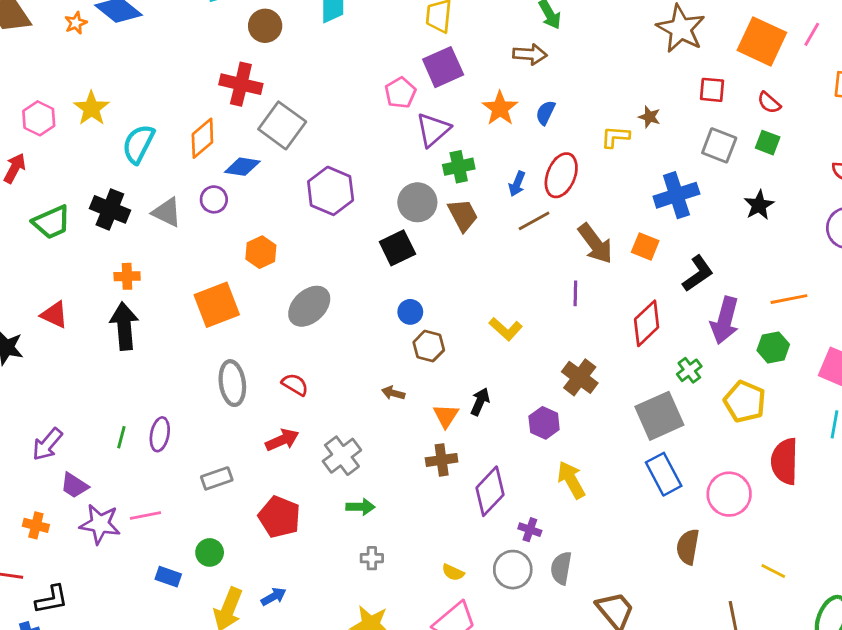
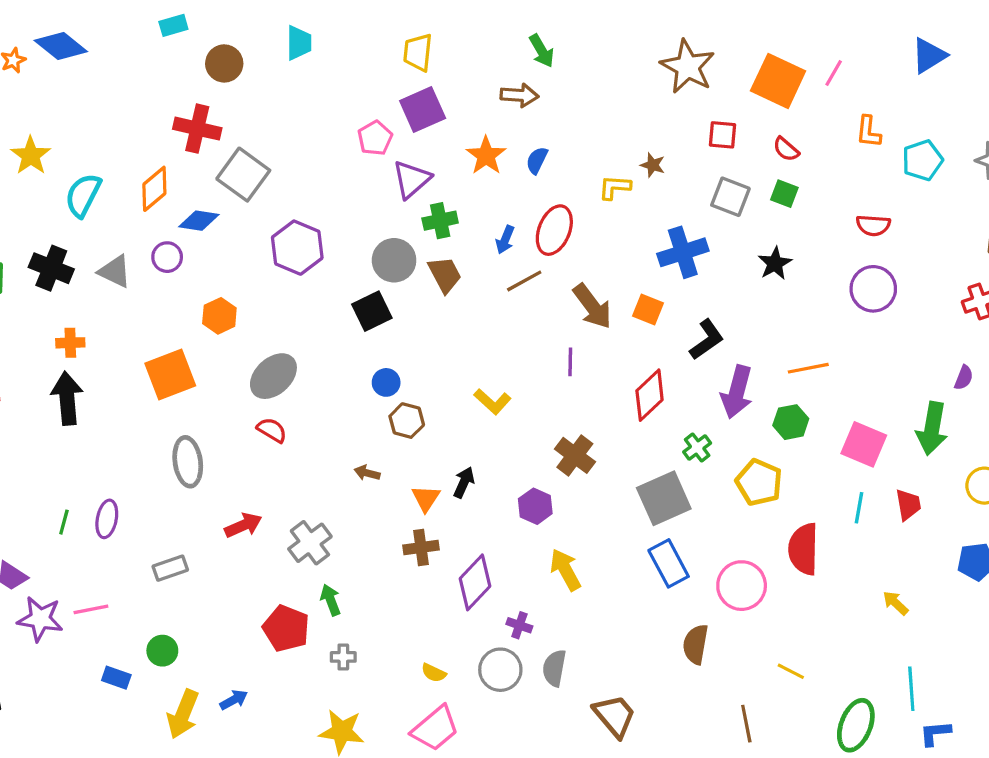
red semicircle: (295, 384) -> (272, 430), moved
green arrow: (360, 507) -> (331, 600), turned -112
red pentagon: (279, 517) -> (286, 628), moved

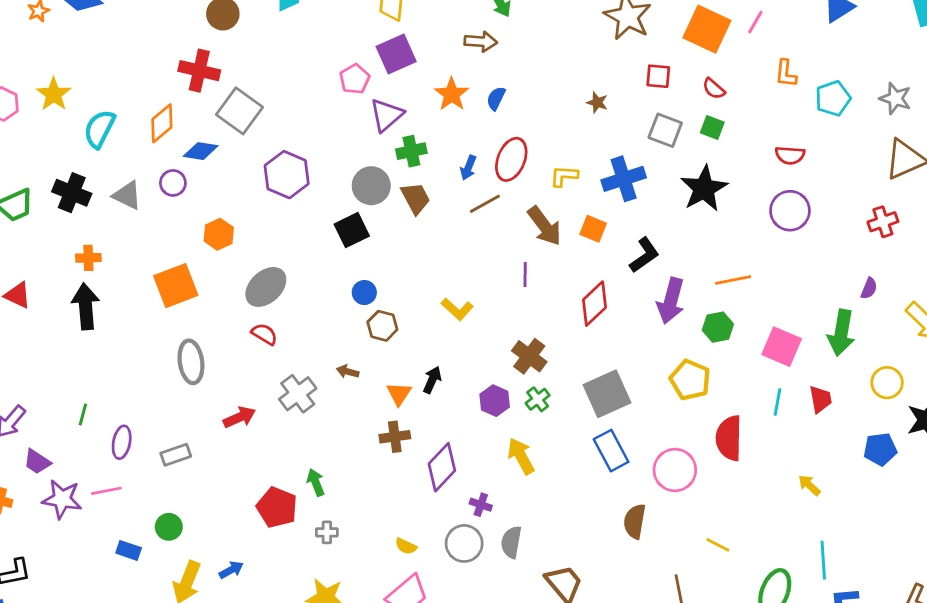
yellow L-shape: (615, 187) -> (564, 176), moved
black star: (775, 263) -> (704, 189), size x1.6
green cross: (697, 448) -> (538, 399), moved
purple ellipse: (107, 519) -> (122, 442), moved
gray cross: (310, 543) -> (298, 394), moved

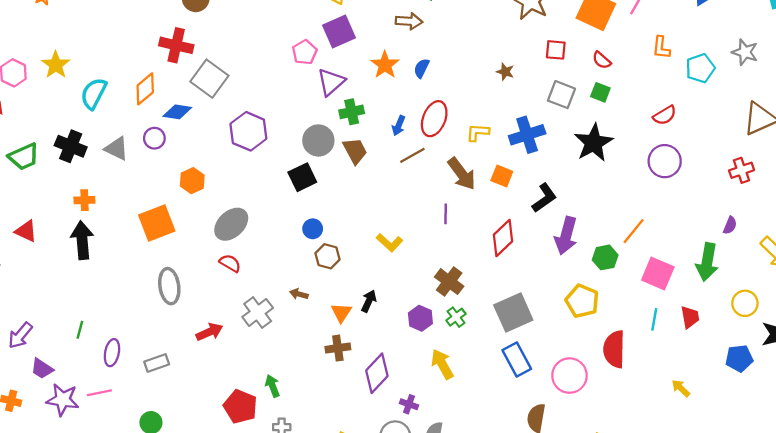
gray star: (895, 98) -> (745, 52), moved
red semicircle: (790, 155) -> (665, 115), turned -35
orange line: (733, 280) -> (634, 231), moved, turned -40

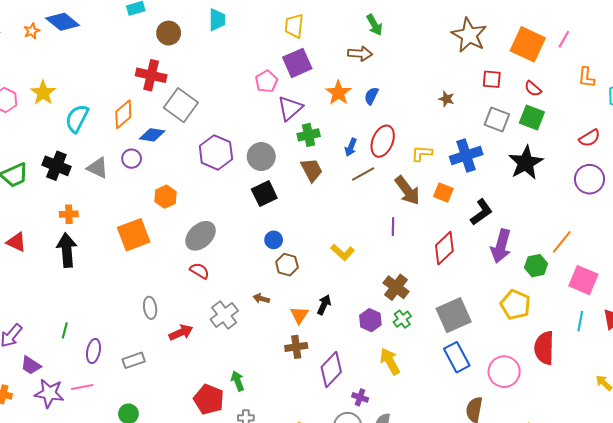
green square: (600, 92) -> (532, 117), size x1.4
gray circle: (318, 140) -> (261, 157), moved
gray ellipse: (169, 286) -> (150, 308), moved, size x0.7

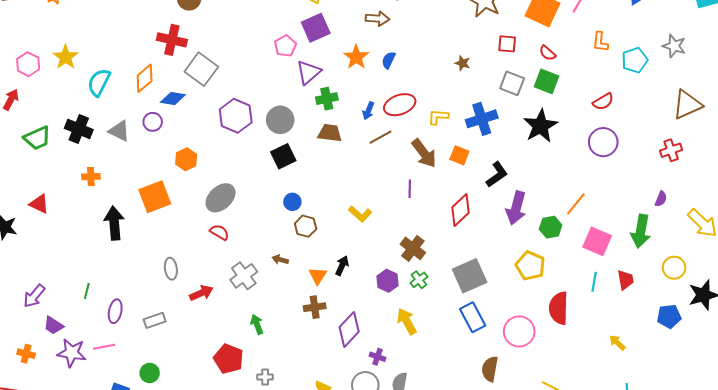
red ellipse: (383, 141) -> (400, 105), turned 48
brown trapezoid: (312, 170) -> (330, 133), turned -55
black arrow: (67, 250) -> (114, 223), moved
green arrow: (238, 381) -> (257, 324), moved

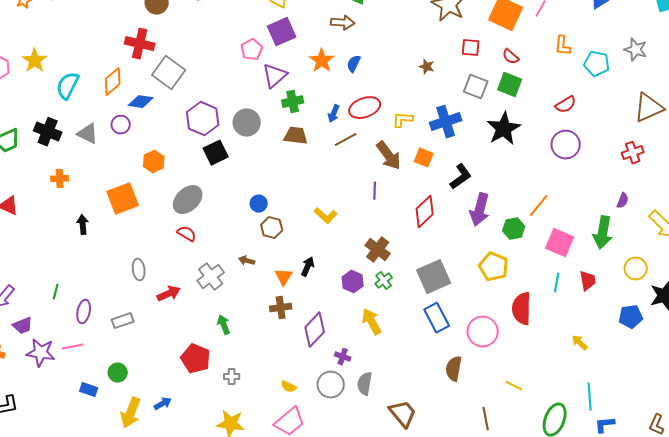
cyan pentagon: (635, 60) -> (597, 64), turned 30
black square: (283, 156) -> (216, 153), moved
black arrow: (114, 223) -> (83, 225), size x0.6
purple trapezoid: (53, 325) -> (23, 326), turned -55

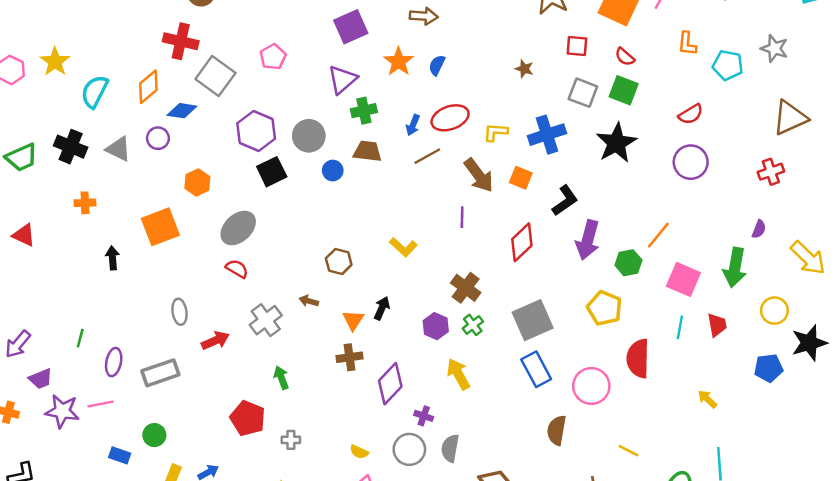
pink pentagon: (252, 50) -> (273, 57), moved
blue circle: (259, 204) -> (333, 171), moved
gray rectangle: (123, 321) -> (160, 373), size x1.4

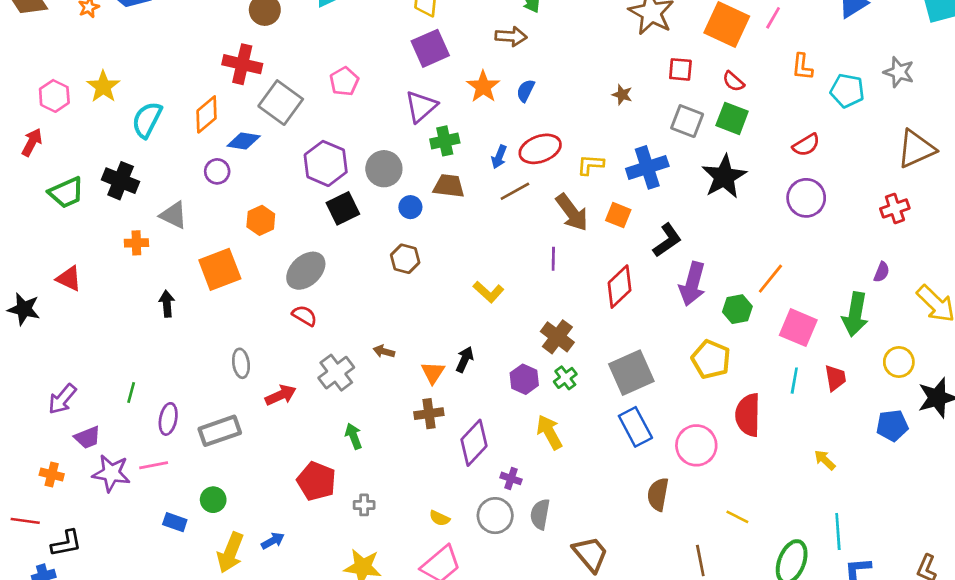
gray triangle: (118, 149) -> (173, 215), moved
brown hexagon: (339, 261) -> (405, 259), moved

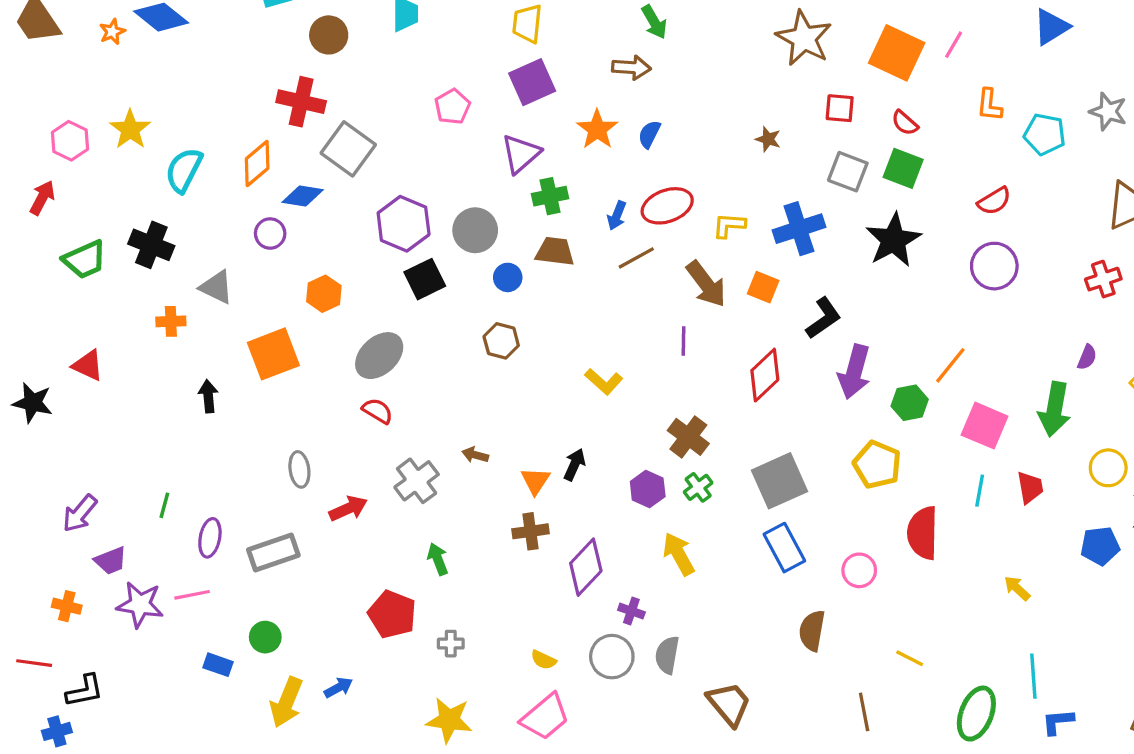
pink pentagon: (344, 81) -> (452, 107), moved
pink circle: (696, 445) -> (859, 570), size x0.7

